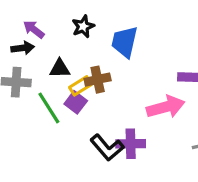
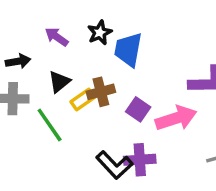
black star: (83, 26) -> (100, 33), moved
purple arrow: (34, 29) -> (57, 37), moved
black triangle: (60, 69) -> (59, 82), turned -35
purple square: (76, 102) -> (138, 109), moved

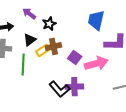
black star: (100, 33) -> (49, 24), moved
blue trapezoid: (128, 50) -> (96, 20), moved
green line: (50, 125) -> (23, 64), turned 35

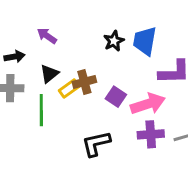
black star: (49, 24) -> (114, 41), moved
purple cross: (74, 87) -> (151, 134), moved
black L-shape: (60, 89) -> (96, 144), turned 120

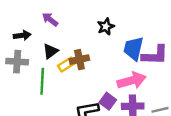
blue trapezoid: (145, 41) -> (134, 49), moved
purple square: (116, 97) -> (108, 101), moved

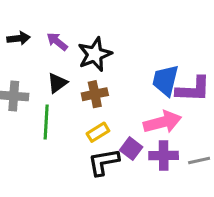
black star: (106, 27) -> (95, 54), moved, size x1.5
black arrow: (22, 35) -> (19, 38), moved
yellow rectangle: (66, 64) -> (98, 132), moved

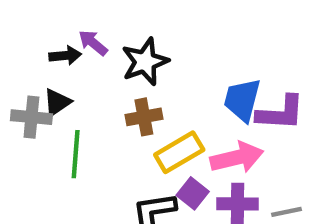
black arrow: (19, 38) -> (65, 56), moved
black triangle: (57, 83) -> (57, 102), moved
yellow rectangle: (98, 132) -> (179, 152), moved, size x1.5

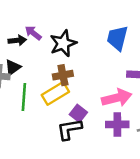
blue trapezoid: (242, 100) -> (117, 38), moved
yellow rectangle: (179, 152) -> (55, 93), moved
purple square: (193, 193) -> (78, 113), moved

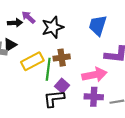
brown cross: (63, 75) -> (62, 58), moved
yellow rectangle: (55, 93) -> (32, 61), moved
green line: (24, 97) -> (48, 69), moved

